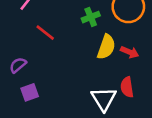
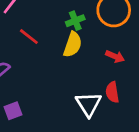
yellow semicircle: (106, 47) -> (73, 45), moved
purple square: (30, 92) -> (13, 111), moved

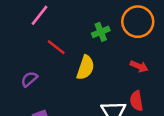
yellow semicircle: (73, 45) -> (85, 68), moved

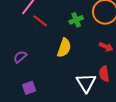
red line: (56, 47) -> (40, 21), moved

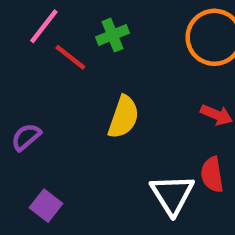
green cross: (76, 20) -> (112, 35), moved
purple square: (29, 88) -> (46, 206), turned -32

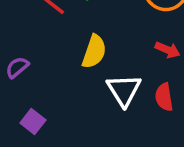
white triangle: (172, 195) -> (124, 90), moved

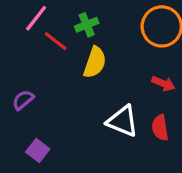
yellow semicircle: (94, 52) -> (95, 62), moved
white triangle: (124, 90) -> (123, 121), turned -36

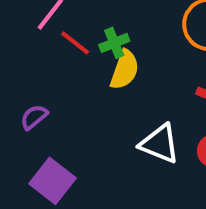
green cross: (87, 25) -> (114, 43), moved
purple square: (38, 150) -> (53, 181), size x1.5

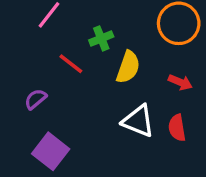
red line: (75, 43) -> (71, 64), moved
yellow semicircle: (125, 70) -> (128, 67), moved

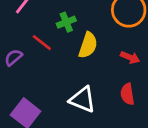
purple semicircle: (36, 99) -> (13, 57), moved
white triangle: (138, 121) -> (83, 99), moved

